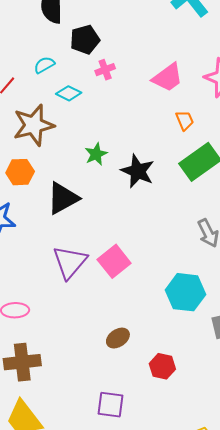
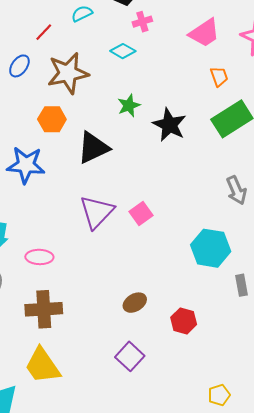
cyan diamond: (69, 93) -> (123, 51), moved
pink square: (114, 261) -> (141, 214), size x0.7
brown ellipse: (118, 338) -> (135, 303), moved
purple square: (111, 405) -> (130, 356), turned 32

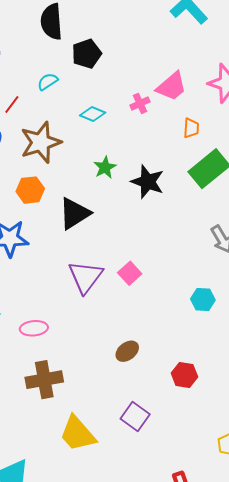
pink cross: (142, 22) -> (140, 103), moved
orange trapezoid: (219, 77) -> (191, 128), turned 30
cyan hexagon: (211, 248) -> (203, 300), size x0.6
brown ellipse: (135, 303) -> (127, 351), moved
yellow trapezoid: (42, 366) -> (78, 434), moved

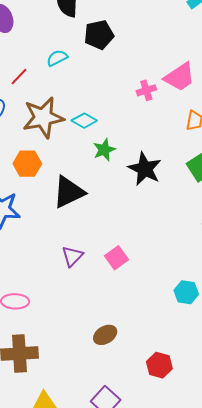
cyan diamond: (93, 114) -> (84, 121), moved
purple triangle: (86, 277) -> (72, 256), size x0.6

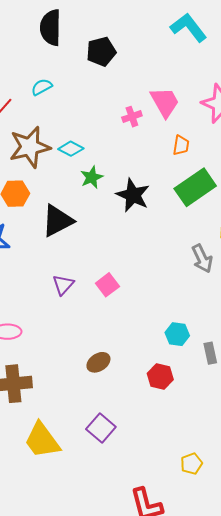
black pentagon: (99, 35) -> (101, 52), moved
pink trapezoid: (180, 77) -> (165, 102), turned -84
cyan hexagon: (186, 292) -> (177, 334), moved
red hexagon: (159, 365) -> (160, 377), moved

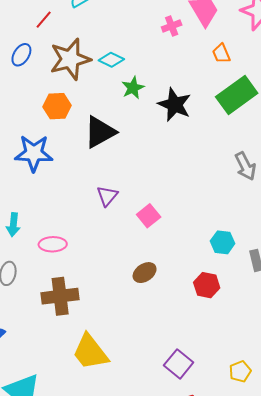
orange trapezoid: (181, 145) -> (221, 54), turned 150
pink square: (107, 285) -> (149, 216), moved
purple square: (101, 428) -> (179, 364), moved

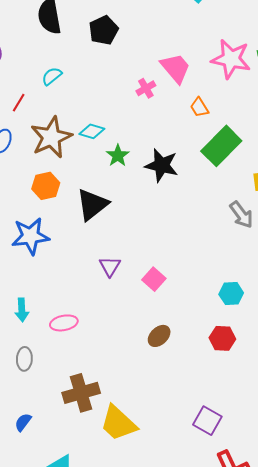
brown cross: (60, 296) -> (81, 393), moved

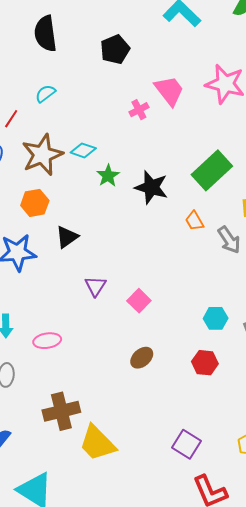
black pentagon: (104, 30) -> (115, 49), moved
orange trapezoid: (199, 107) -> (194, 221), moved
black triangle: (92, 205) -> (67, 237), moved, size x0.7

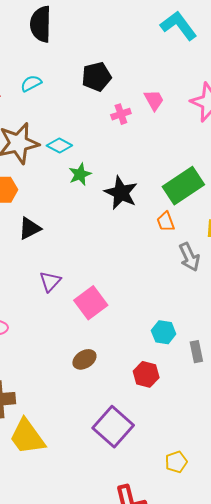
black pentagon: (115, 49) -> (96, 77), moved
pink trapezoid: (169, 91) -> (154, 100), size x0.7
orange trapezoid: (194, 221) -> (166, 222), moved
pink square: (139, 301) -> (91, 303), size x1.4
purple square: (186, 444) -> (113, 427), moved, size x1.4

